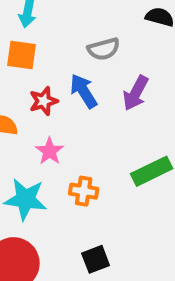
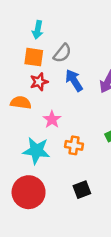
gray semicircle: (104, 49) -> (62, 53), moved, turned -36
red star: (44, 101) -> (39, 82), moved

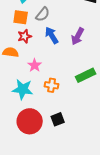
red circle: (29, 192) -> (30, 121), moved

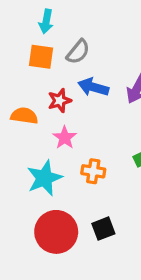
blue arrow: (52, 35) -> (93, 87), turned -42
red star: (25, 36) -> (60, 101), moved
cyan star: (23, 89) -> (44, 178), turned -30

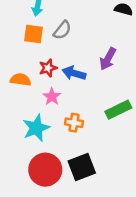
blue arrow: (93, 87) -> (74, 73), moved
black square: (103, 229) -> (82, 167), size x1.5

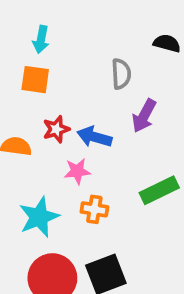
gray semicircle: (62, 30) -> (121, 74), moved, turned -42
pink star: (52, 97) -> (77, 171), moved, turned 30

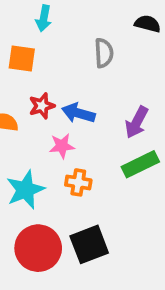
cyan arrow: (41, 40) -> (44, 18), moved
purple arrow: (144, 116) -> (137, 122), moved

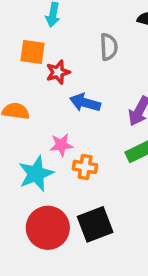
red star: (42, 106) -> (58, 72), moved
pink star: (62, 146) -> (61, 145), moved

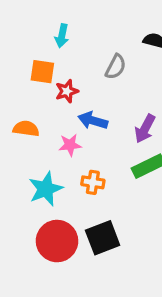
gray semicircle: (109, 47) -> (116, 67), turned 30
pink star: (61, 145) -> (70, 145), moved

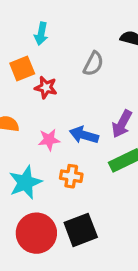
orange square: (42, 72) -> (22, 68), turned -30
red star: (67, 91) -> (46, 87), turned 30
blue arrow: (93, 121) -> (84, 135), moved

